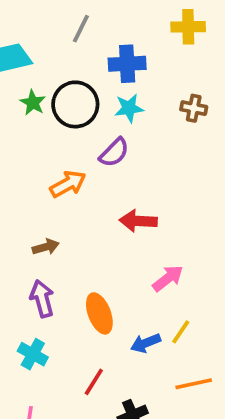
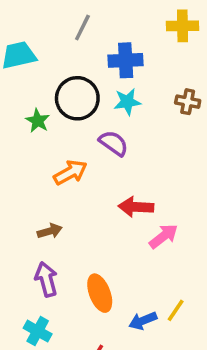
green star: (33, 103) -> (38, 121), moved
purple semicircle: (114, 153) -> (114, 143), turned -100
pink arrow: (168, 278) -> (164, 236), moved

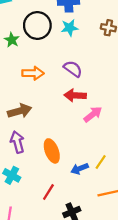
purple semicircle: (114, 143) -> (73, 69), moved
orange arrow: (70, 172) -> (33, 73), turned 30
brown arrow: (50, 231) -> (20, 111), size x1.5

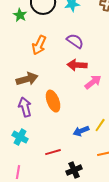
orange arrow: (33, 73) -> (39, 45), turned 114
orange ellipse: (52, 151) -> (53, 101), moved
red line: (48, 192) -> (53, 152), turned 42

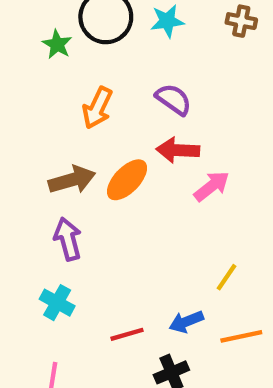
orange ellipse: (53, 101) -> (127, 180), moved, turned 65
blue arrow: (81, 131) -> (186, 322), moved

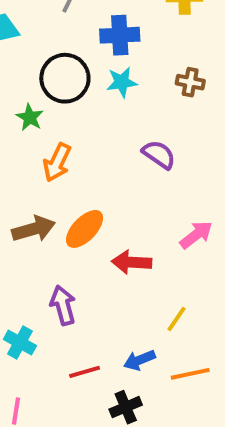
green star: (57, 44) -> (30, 117), moved
purple semicircle: (174, 99) -> (159, 155), moved
red arrow: (178, 150) -> (132, 262), moved
pink arrow: (212, 186) -> (196, 235), moved
purple arrow: (68, 239) -> (63, 305), moved

